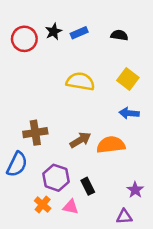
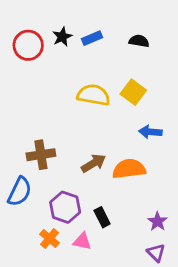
yellow square: (128, 79) -> (133, 92), moved
purple triangle: (124, 217) -> (156, 253), moved, turned 49

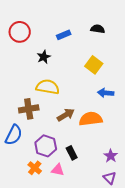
black star: (62, 37) -> (44, 57), moved
blue rectangle: (92, 38) -> (64, 35), moved
yellow semicircle: (94, 95) -> (48, 87), moved

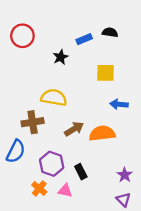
blue rectangle: (64, 35) -> (84, 39), moved
black star: (44, 57) -> (61, 57), moved
yellow square: (94, 65) -> (105, 73), turned -36

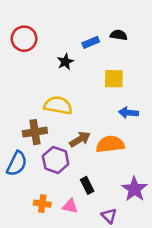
purple hexagon: (52, 164) -> (56, 160), moved
purple star: (125, 175) -> (134, 189), size x1.5
orange cross: (39, 188) -> (42, 204), turned -32
purple triangle: (123, 200) -> (109, 216), moved

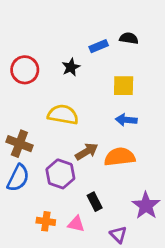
red circle: (24, 39) -> (25, 70), moved
blue arrow: (128, 113) -> (126, 120), moved
brown cross: (35, 132) -> (19, 144), moved, turned 30

